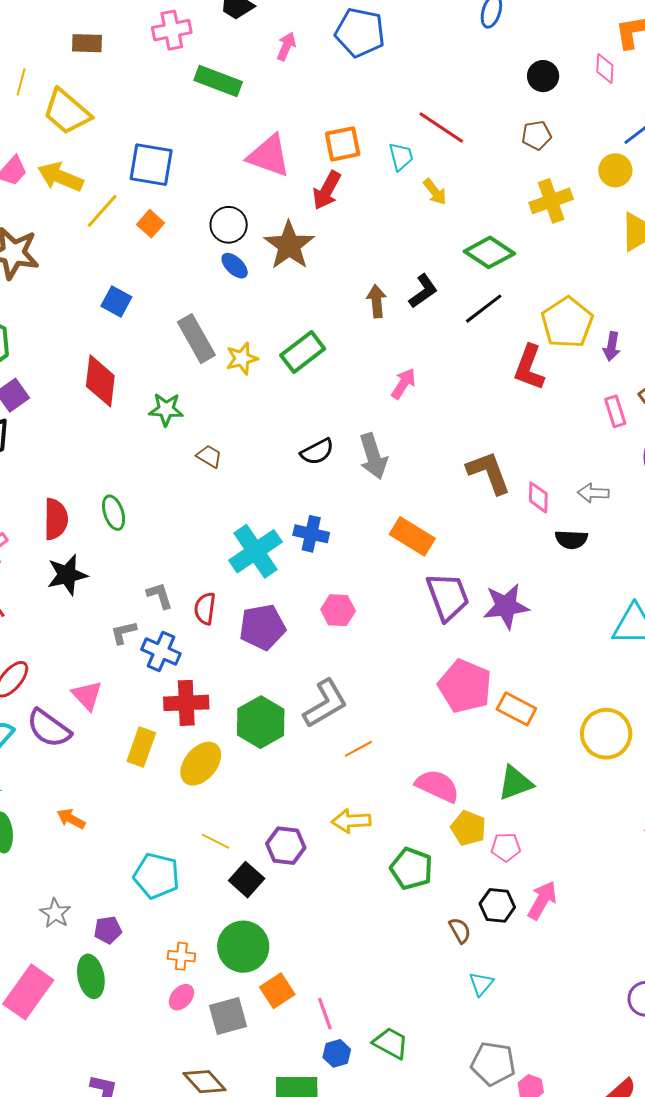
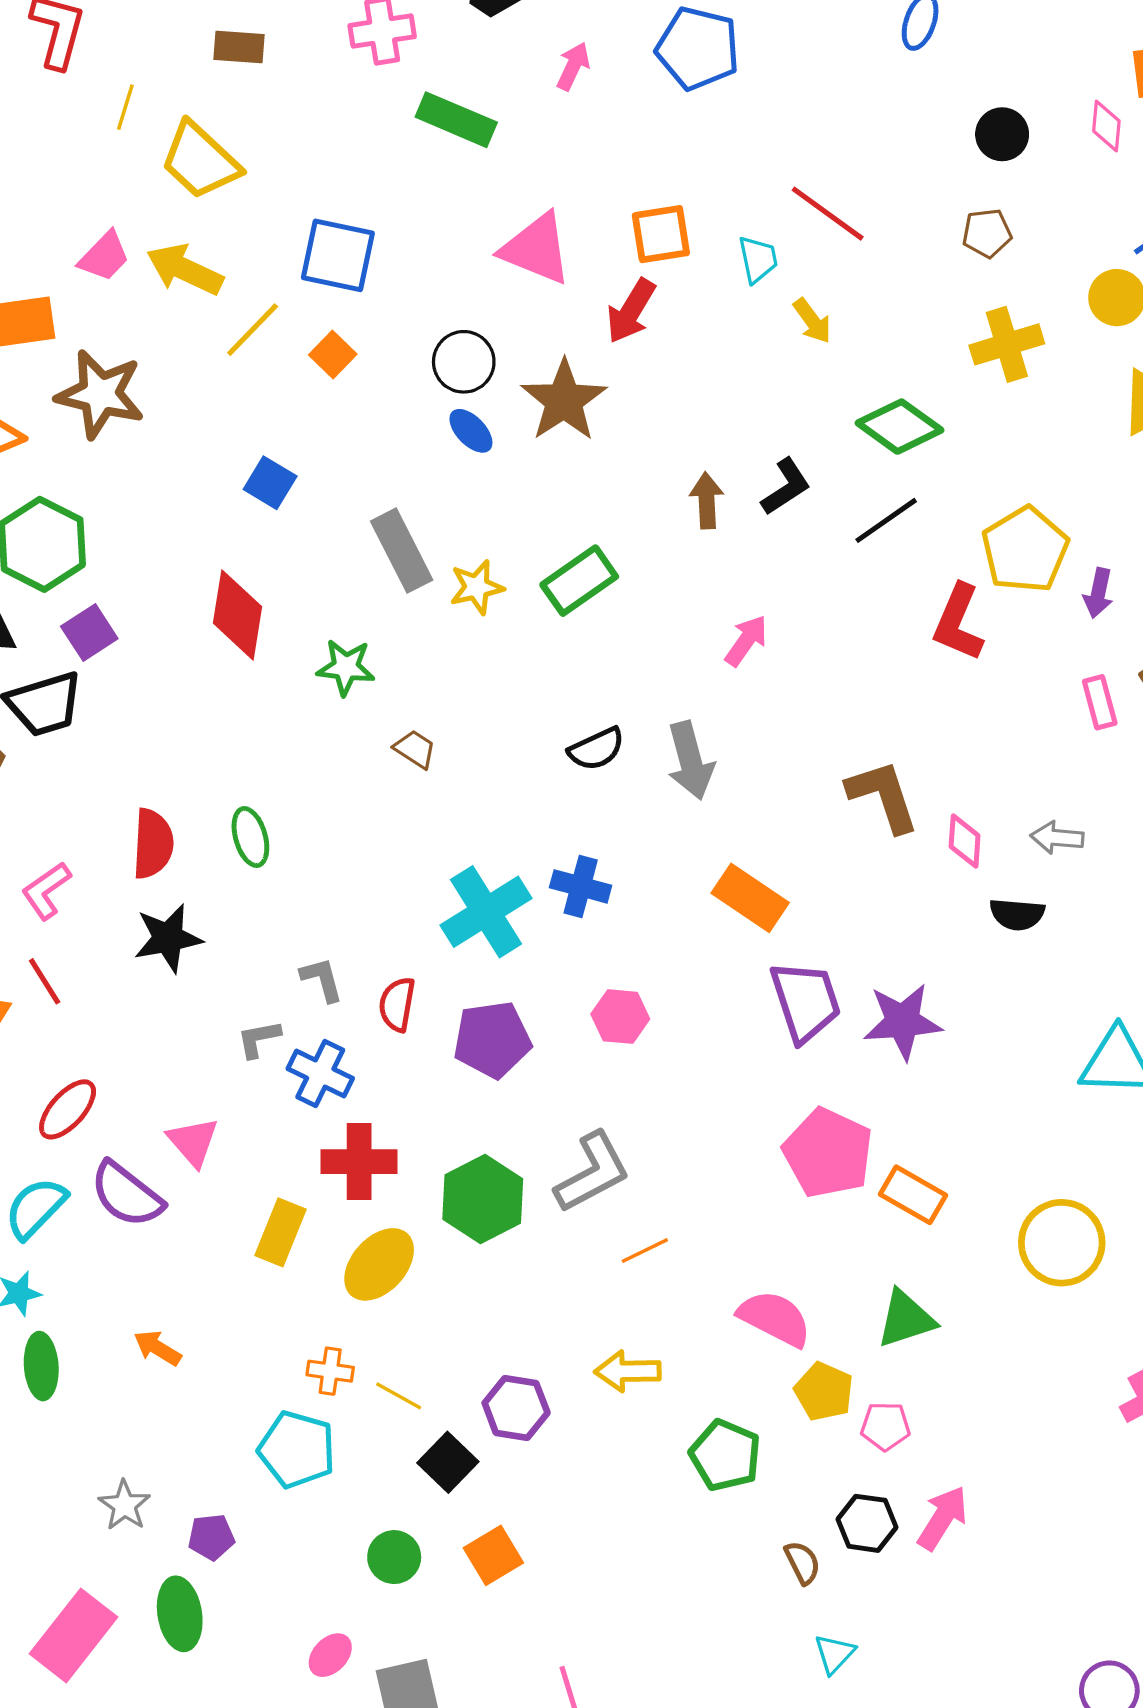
green circle: (243, 947) -> (394, 1557), moved, size x0.6
orange cross: (181, 956) -> (330, 1371), moved
orange square: (277, 991) -> (493, 1555), moved

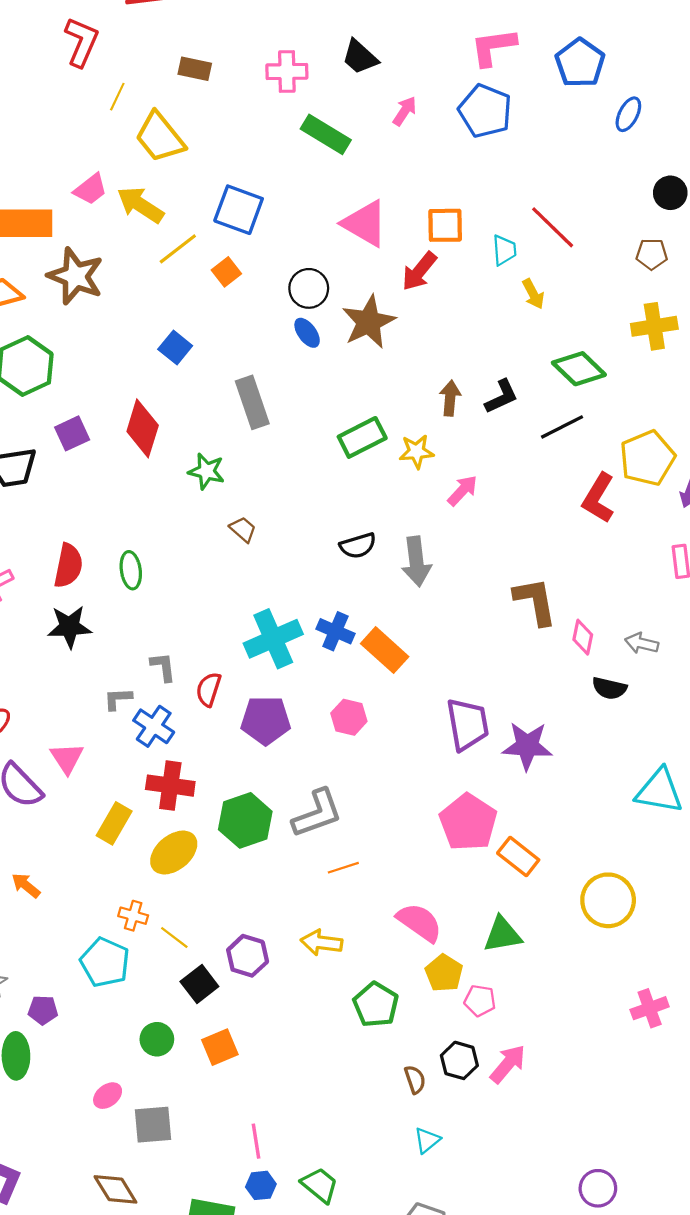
yellow star: (477, 587) -> (416, 452), moved
purple square: (89, 633) -> (72, 433), moved
orange rectangle: (750, 898) -> (385, 650), moved

